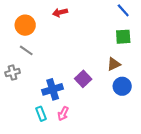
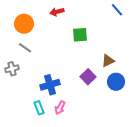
green square: (123, 37) -> (80, 35), moved
purple square: (83, 79) -> (88, 77), moved

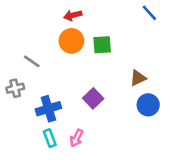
orange circle: (24, 24) -> (71, 41), moved
purple square: (88, 77) -> (93, 98), moved
blue cross: (50, 85) -> (48, 109), moved

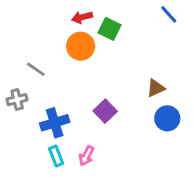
green square: (102, 45) -> (109, 29), moved, turned 30

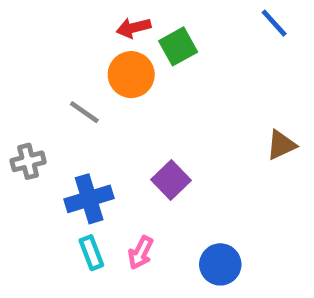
green square: (109, 29) -> (178, 46), turned 35
gray line: (36, 69) -> (84, 112), moved
brown triangle: (156, 88) -> (281, 145), moved
blue circle: (167, 118) -> (220, 264), moved

